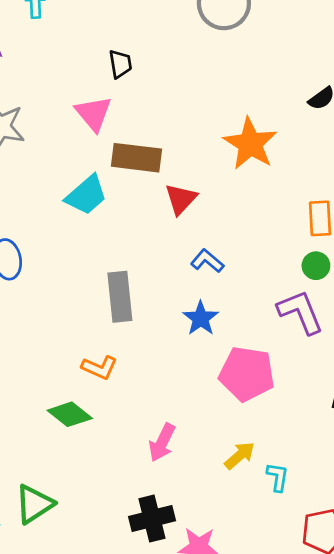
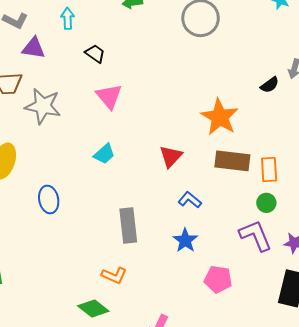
black trapezoid: (120, 64) -> (95, 54), moved, turned -45
brown rectangle: (136, 158) -> (232, 161), moved
cyan trapezoid: (86, 195) -> (104, 154), size x0.7
pink pentagon: (247, 374) -> (218, 279), size x0.7

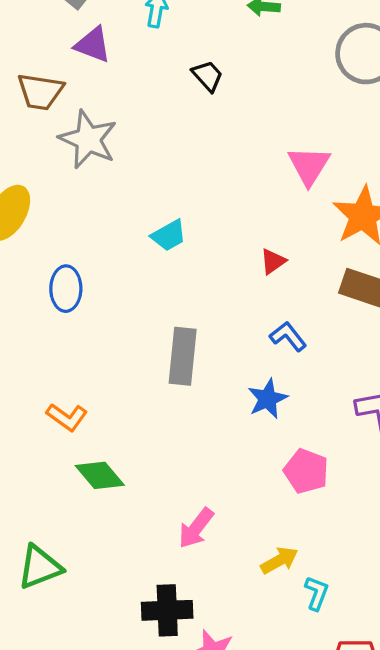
black trapezoid: (95, 54) -> (208, 76), moved
pink triangle: (109, 96) -> (309, 166), moved
red triangle: (171, 156) -> (273, 261), size x0.7
orange L-shape: (114, 275) -> (67, 417), moved

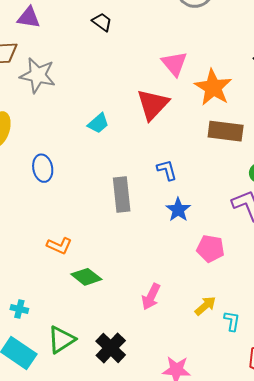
red triangle: (273, 261) -> (153, 104), moved, size x2.0
blue L-shape: (288, 336) -> (167, 170), moved, turned 35
black cross: (167, 610) -> (111, 348), moved, turned -32

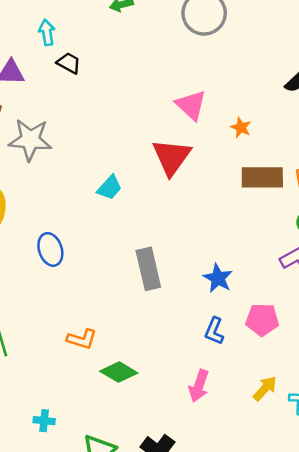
black trapezoid: (102, 22) -> (69, 63), moved
orange star: (213, 87) -> (241, 127), size x0.5
blue L-shape: (167, 170) -> (214, 331), moved, turned -135

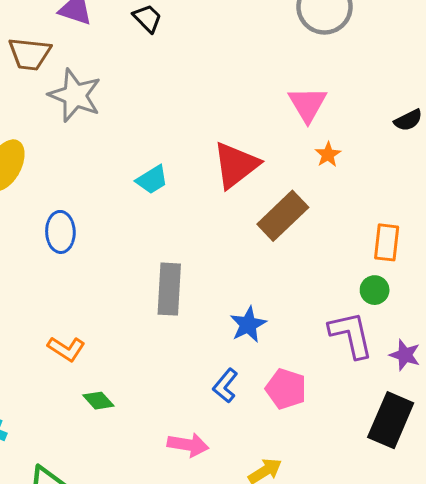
pink triangle: (191, 105) -> (308, 104), moved
brown rectangle: (262, 177) -> (283, 216), moved, turned -60
green diamond: (119, 372) -> (98, 401), size x0.7
pink arrow: (199, 386) -> (188, 445), turned -116

